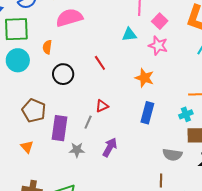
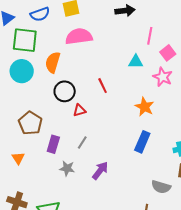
orange semicircle: (47, 47) -> (53, 62), size x1.5
red triangle: (102, 106) -> (79, 110), moved
purple rectangle: (60, 128) -> (53, 144), size x0.7

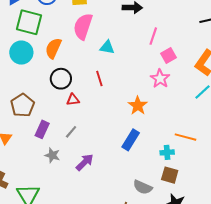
pink semicircle: (79, 36) -> (83, 26), turned -72
cyan triangle: (136, 62) -> (107, 47), moved

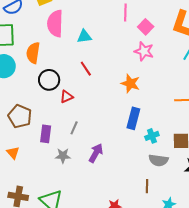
cyan cross: (167, 152) -> (152, 136), moved

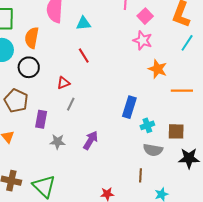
black circle: (49, 80) -> (29, 67), moved
orange star: (130, 83) -> (158, 69), moved
gray line: (74, 128) -> (71, 104), moved

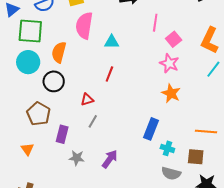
red line: (84, 56) -> (109, 74), turned 49
orange star: (158, 69) -> (171, 93), moved
orange line: (182, 91) -> (206, 131), moved
cyan cross: (147, 125) -> (167, 148), turned 32

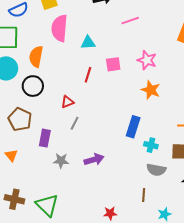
pink line: (155, 23) -> (130, 21), turned 66
pink square: (174, 39) -> (113, 64), moved, turned 35
purple arrow: (110, 159) -> (94, 160), turned 42

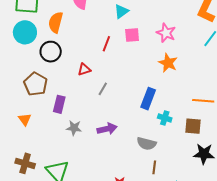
cyan triangle: (88, 43) -> (121, 11), moved, turned -35
gray line: (75, 123) -> (103, 89), moved
gray semicircle: (156, 170) -> (147, 144), moved

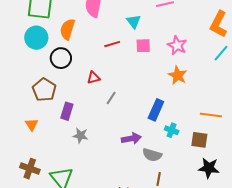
cyan triangle: (121, 11) -> (134, 21), turned -35
red line: (106, 44) -> (112, 44), moved, turned 49
purple arrow: (107, 129) -> (131, 138), moved

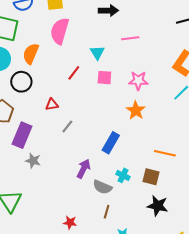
red line: (112, 44) -> (74, 73), turned -42
pink star: (177, 45) -> (138, 81), turned -30
purple rectangle: (67, 111) -> (22, 135), size x1.4
cyan cross: (172, 130) -> (123, 175), moved
purple arrow: (131, 138) -> (83, 169), turned -60

